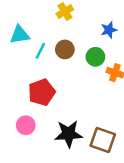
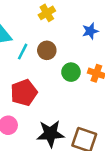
green circle: (95, 57) -> (71, 72), moved

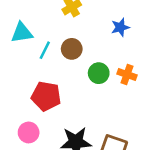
red pentagon: (24, 93) -> (46, 96), turned 30

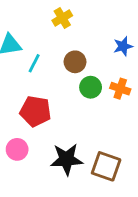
blue star: (120, 27) -> (123, 46), moved
brown circle: (72, 49) -> (75, 62), moved

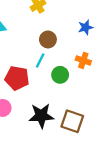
cyan line: (34, 63) -> (40, 60), moved
green circle: (91, 87) -> (60, 75), moved

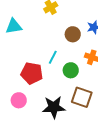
brown circle: (48, 39) -> (73, 34), moved
brown square: (72, 121) -> (82, 97), moved

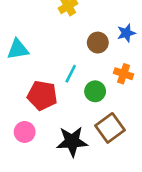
cyan triangle: (14, 26) -> (18, 49), moved
brown square: (82, 97) -> (110, 128), turned 35

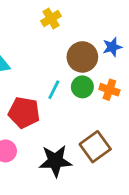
brown circle: (98, 43) -> (82, 57), size x1.4
green circle: (95, 91) -> (82, 87), moved

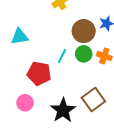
black star: (55, 161) -> (63, 110), turned -30

